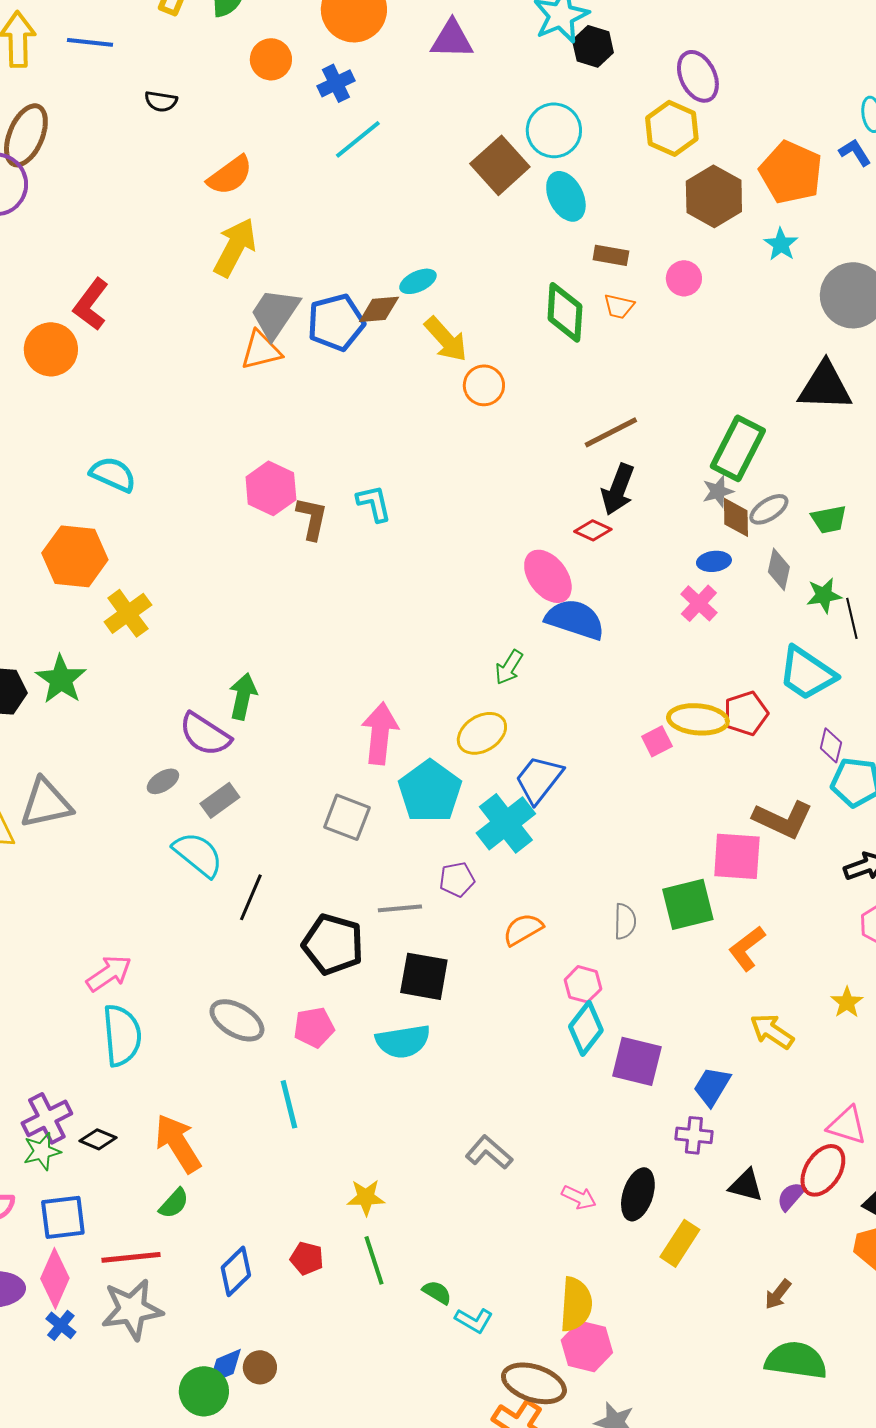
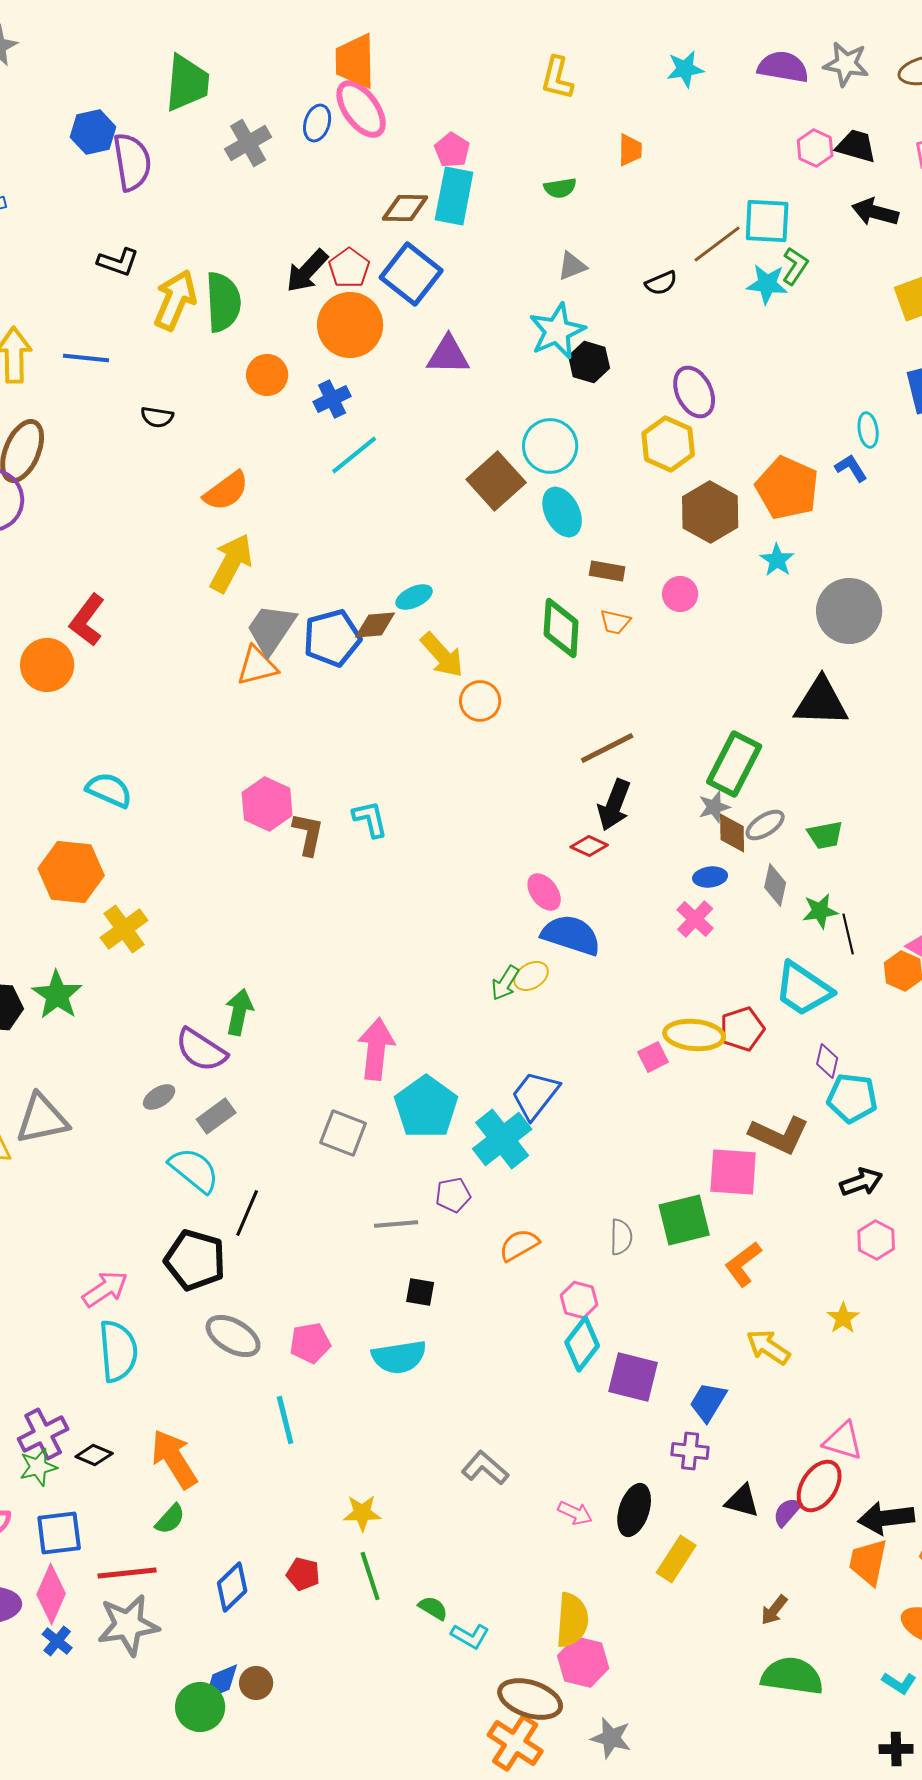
pink ellipse: (548, 576) -> (544, 892), size x0.7
yellow ellipse: (482, 733) -> (531, 976), moved, size x0.7
black pentagon: (333, 944) -> (195, 1260), moved
black square: (424, 976) -> (420, 1292), size x0.6

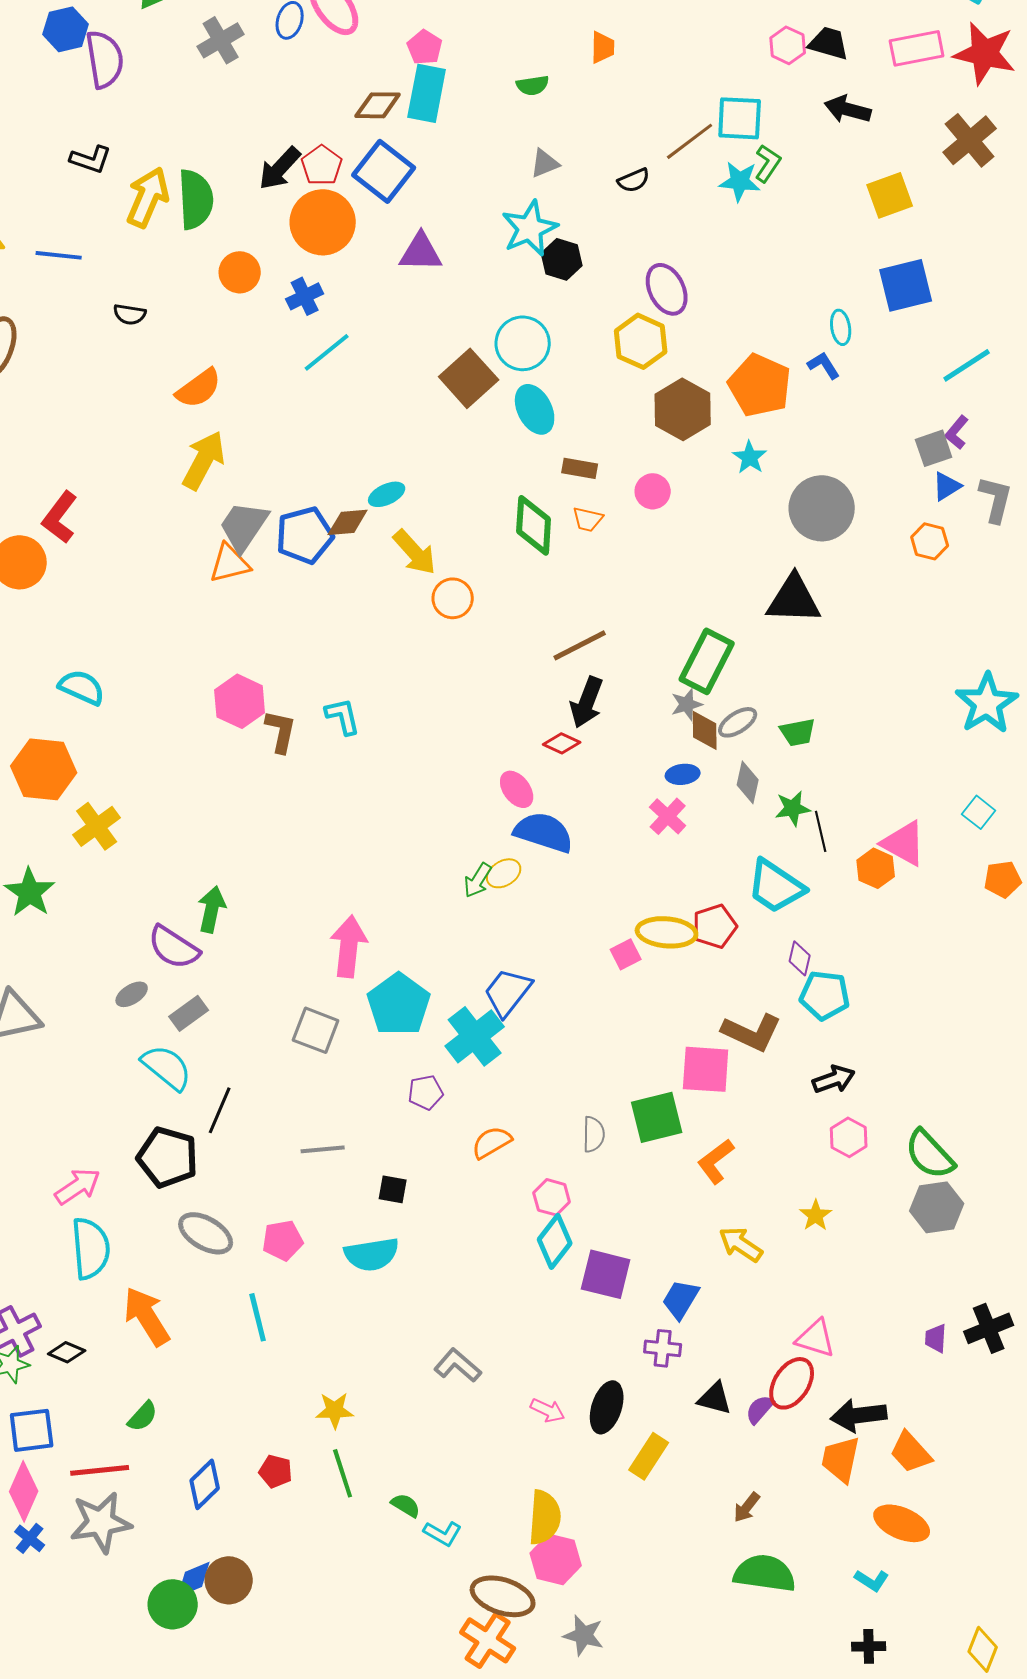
gray line: (396, 1224) -> (323, 1149), moved
orange arrow: (174, 1459) -> (147, 1316), moved
brown circle: (256, 1683) -> (229, 1580), size x1.4

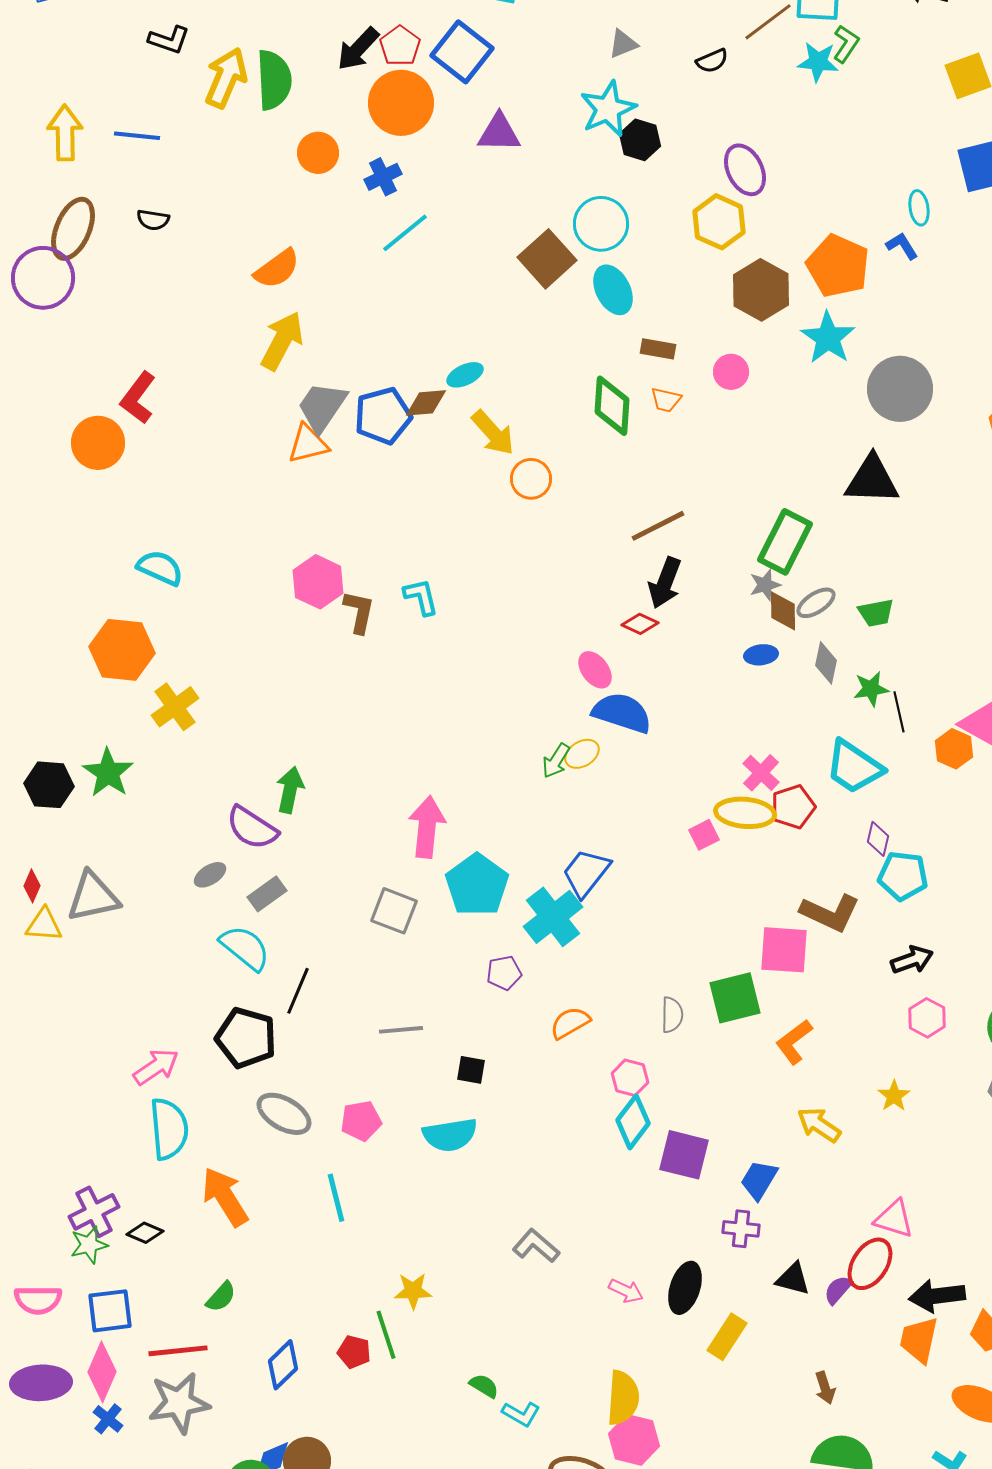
black semicircle: (130, 314) -> (153, 220), moved
cyan star: (750, 457) -> (828, 338), size x1.6
pink cross: (668, 816) -> (761, 773), moved
green line: (343, 1473) -> (386, 1335), moved
brown arrow: (747, 1507) -> (825, 1388), turned -56

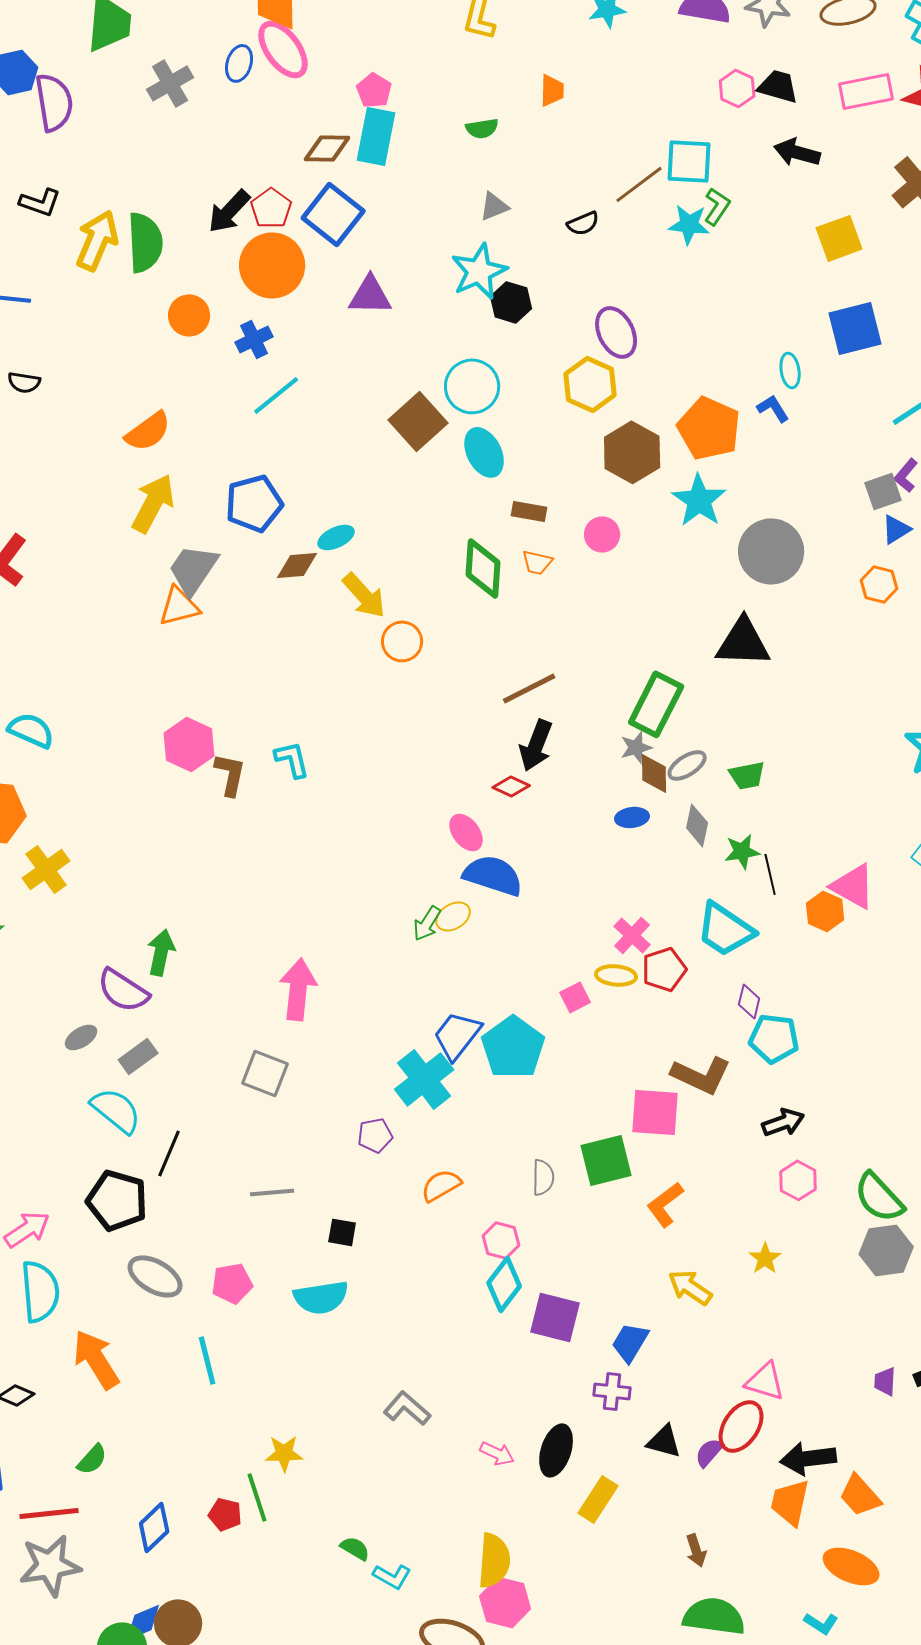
blue pentagon: (383, 416) -> (254, 503), moved
yellow ellipse: (745, 813) -> (616, 975), size x0.7
cyan pentagon: (477, 885) -> (513, 1047), moved

